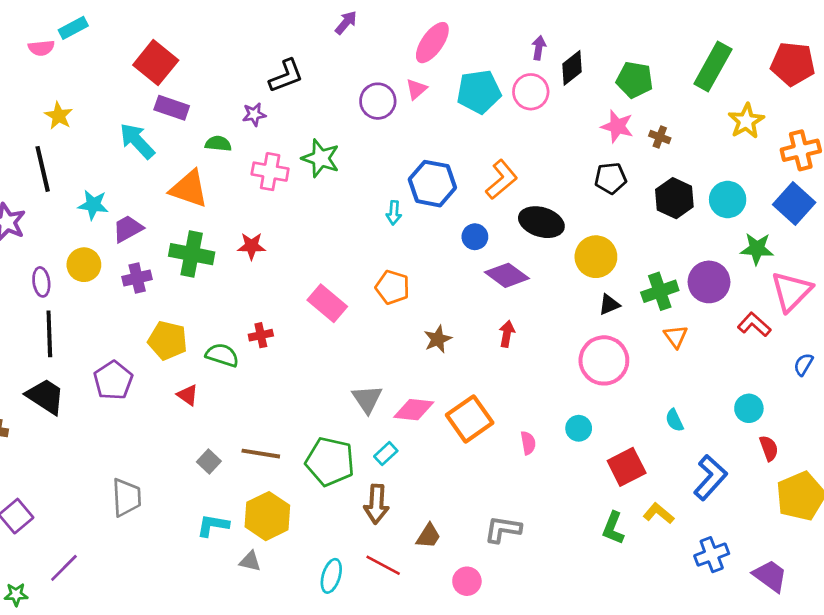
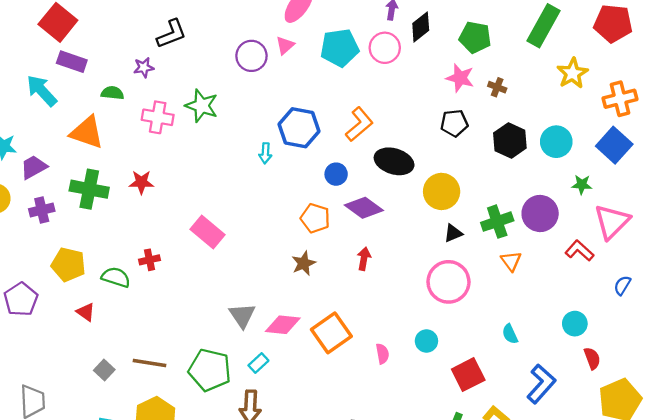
green star: (757, 249) -> (582, 185), size x0.7
orange pentagon: (392, 287) -> (315, 218), moved

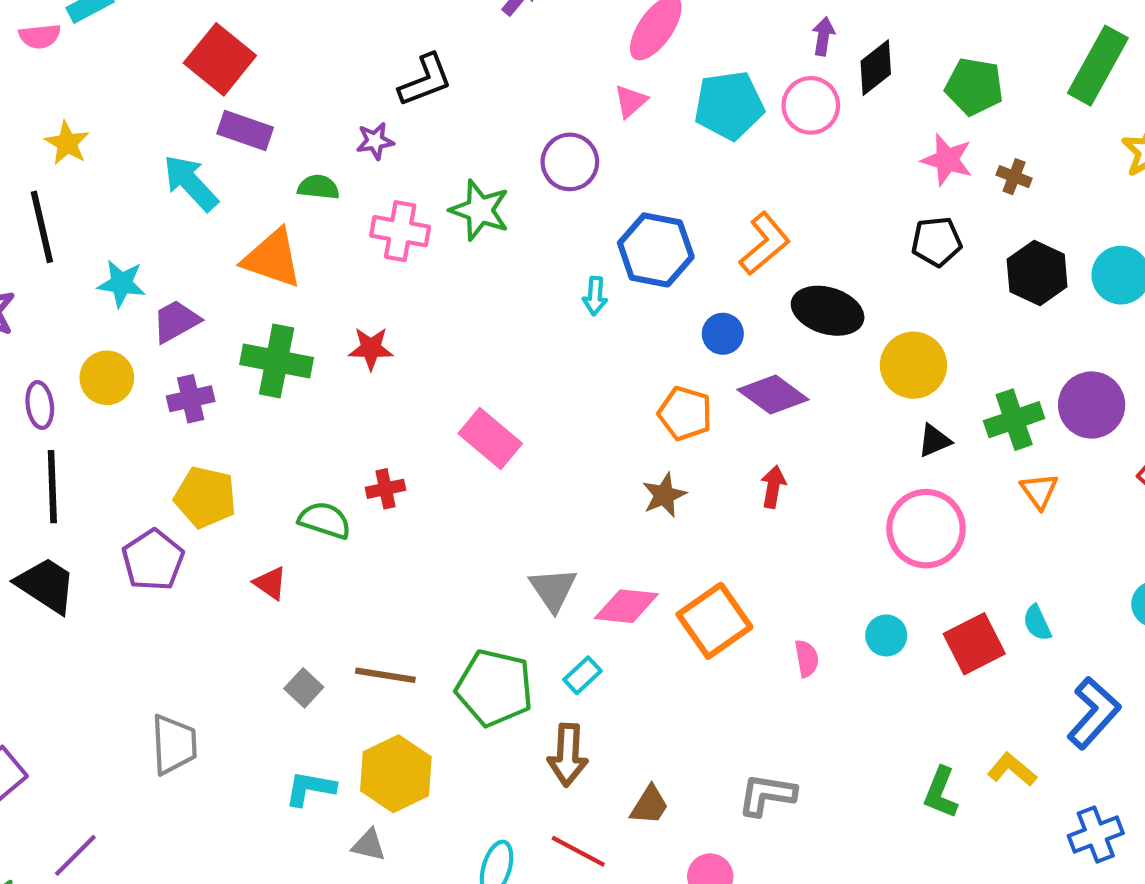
purple circle: (251, 56) -> (570, 162), moved
yellow pentagon: (68, 264) -> (205, 497), moved
red square: (468, 375) -> (974, 644), moved

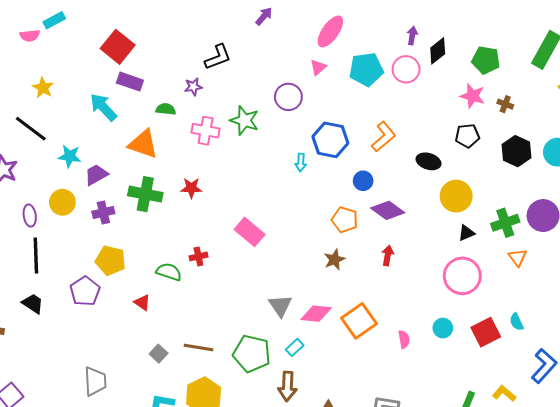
black line: (42, 227) -> (31, 129), turned -40
black ellipse: (828, 311) -> (429, 161), moved, size x0.7
black trapezoid: (46, 585) -> (33, 303), size x0.7

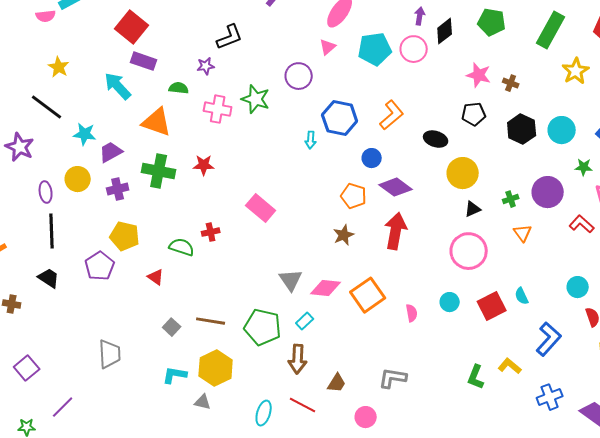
green pentagon: (486, 60) -> (492, 22), moved
green cross: (505, 223) -> (511, 199), size x0.6
red arrow: (388, 255) -> (396, 231), size x1.8

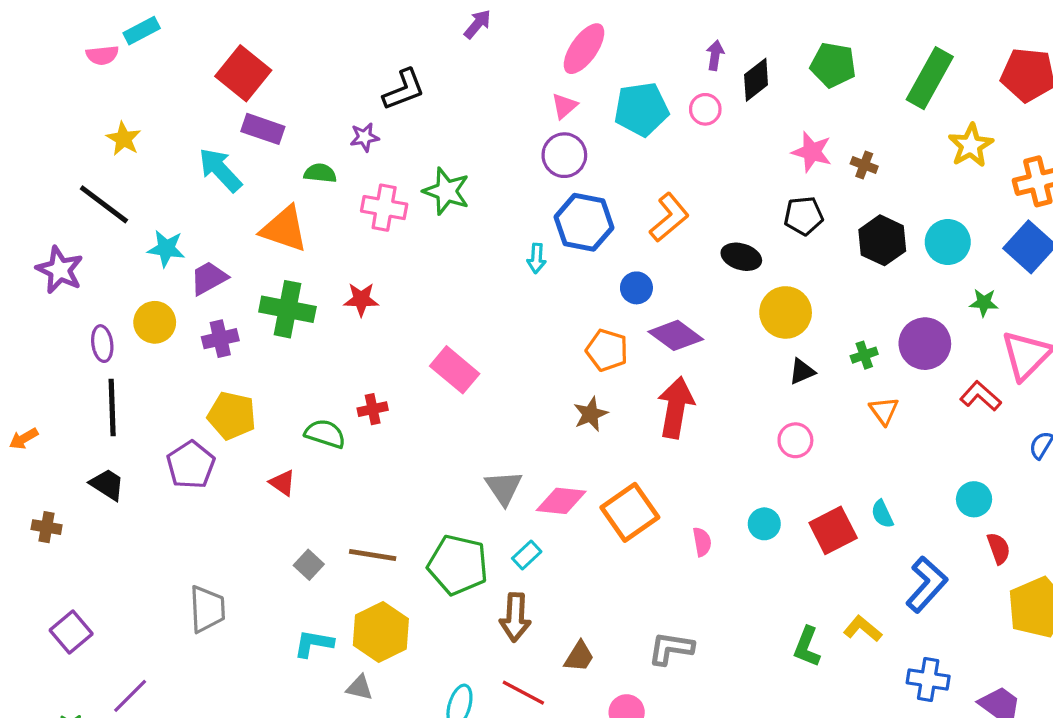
pink circle: (414, 49) -> (705, 109), size x0.7
purple circle: (299, 76) -> (564, 155), moved
pink circle: (469, 251) -> (795, 440), size x0.6
blue cross: (550, 397) -> (928, 680), turned 30

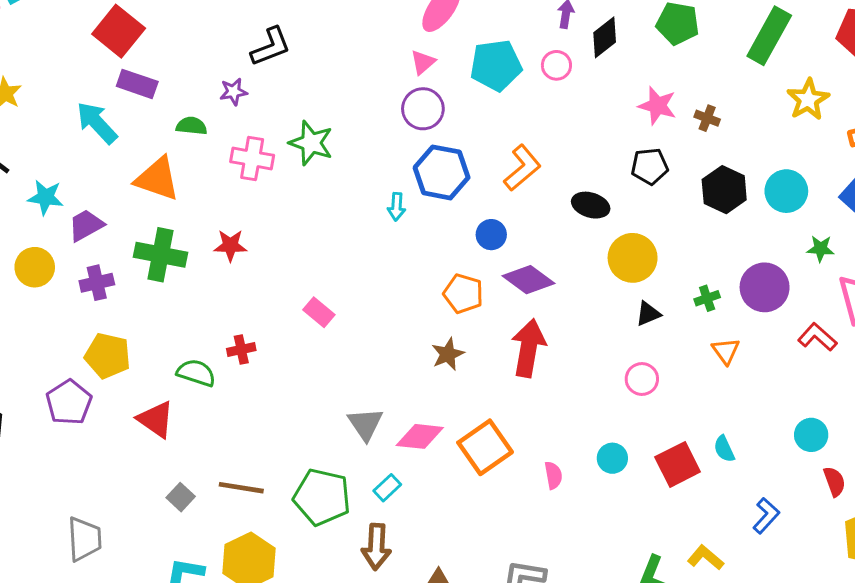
pink rectangle: (455, 370) -> (319, 312), size x0.7
red triangle: (283, 483) -> (156, 419), size x1.5
blue L-shape: (926, 584) -> (766, 516), size x0.7

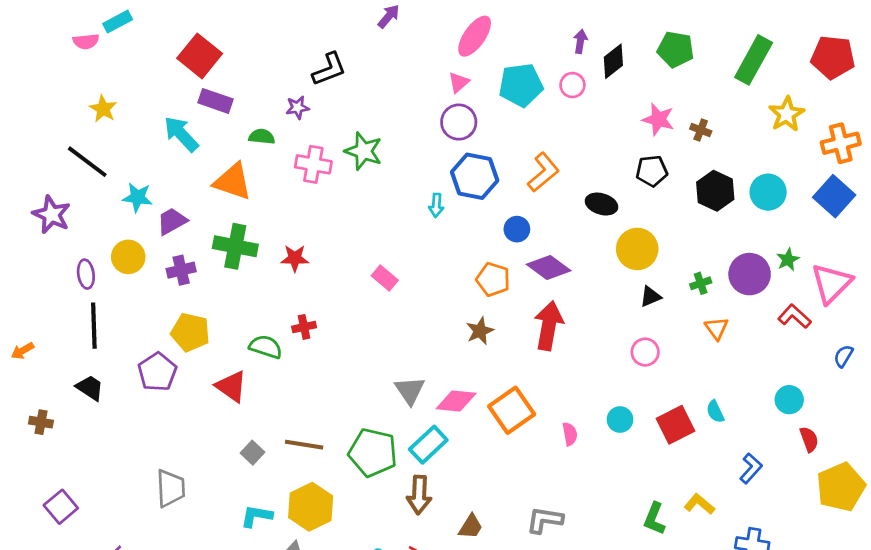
red star: (230, 245) -> (295, 258), moved
green star: (820, 249) -> (788, 260), moved, turned -30
pink rectangle: (319, 312) -> (385, 278), moved
cyan rectangle: (387, 488) -> (428, 445), size x1.6

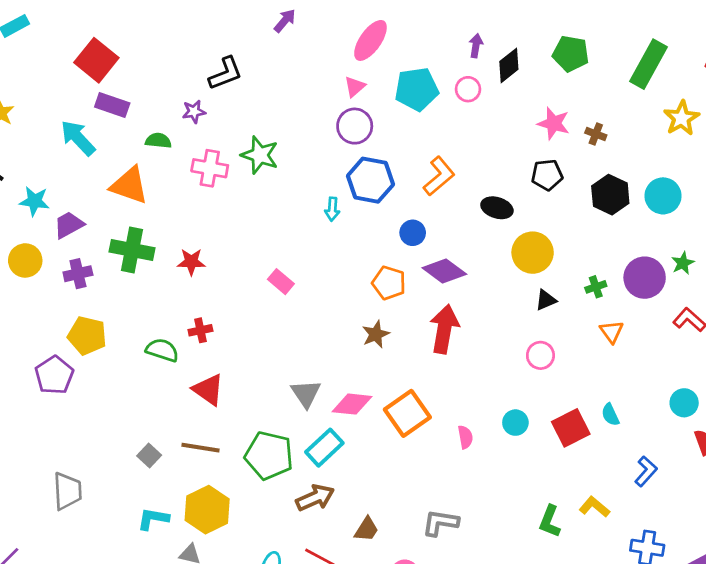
red triangle: (231, 386) -> (208, 390), moved
brown arrow: (419, 495) -> (315, 498), turned -117

